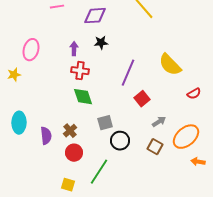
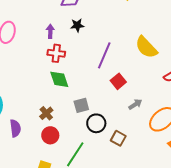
purple semicircle: (46, 136) -> (15, 128), moved
brown square: (155, 147) -> (118, 138), moved

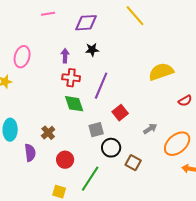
yellow semicircle: (146, 47) -> (161, 72), turned 115
purple line: (104, 55) -> (101, 86), moved
red square: (118, 81) -> (120, 113), moved
brown cross: (46, 113) -> (48, 133), moved

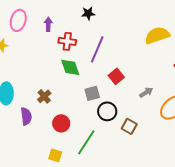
purple arrow: (65, 56) -> (48, 24), moved

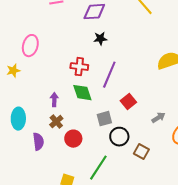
purple arrow: (48, 24) -> (54, 100), moved
red circle: (61, 123) -> (73, 139), moved

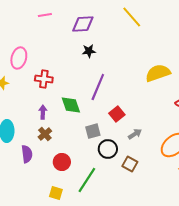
red cross: (79, 67) -> (44, 79), moved
gray arrow: (158, 118) -> (135, 134), moved
red circle: (73, 139) -> (62, 162), moved

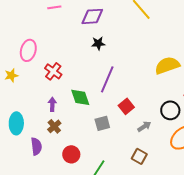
red cross: (44, 79) -> (53, 71), turned 30
black circle: (108, 149) -> (170, 110), moved

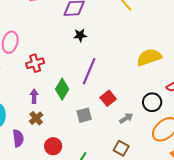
red cross: (53, 71) -> (35, 63), turned 36
green diamond: (80, 97) -> (62, 89), turned 50

